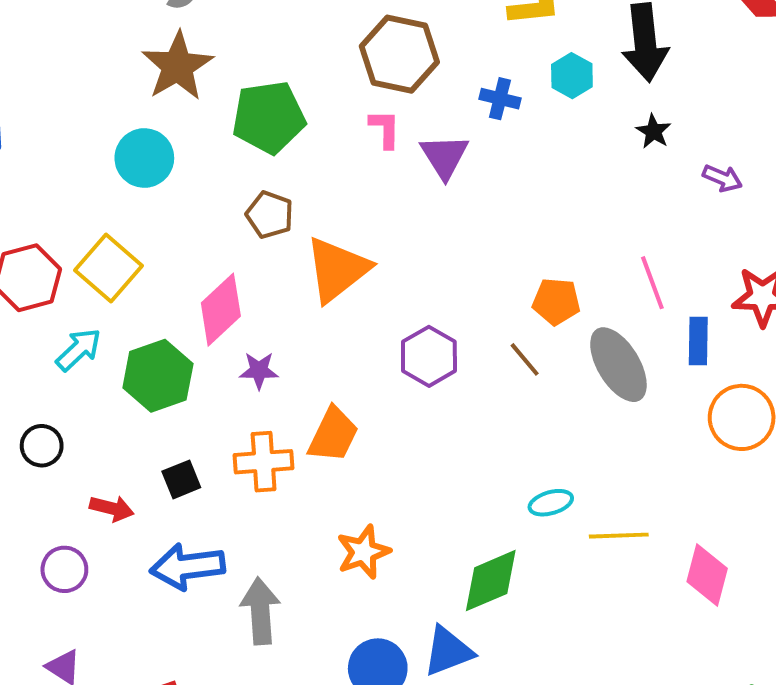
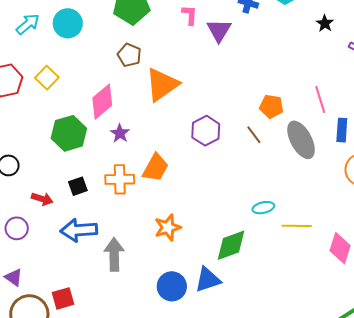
yellow square: (108, 268) -> (47, 78), size x0.7
cyan arrow: (79, 350) -> (28, 24), moved
purple star: (259, 371) -> (120, 133), turned 30

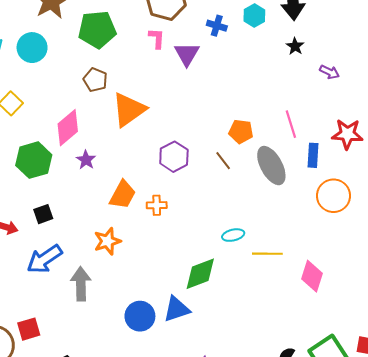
orange cross: (120, 179) -> (157, 205), moved, size x0.7
orange star: (168, 227) -> (107, 241), moved
blue arrow: (79, 230) -> (44, 259), turned -30

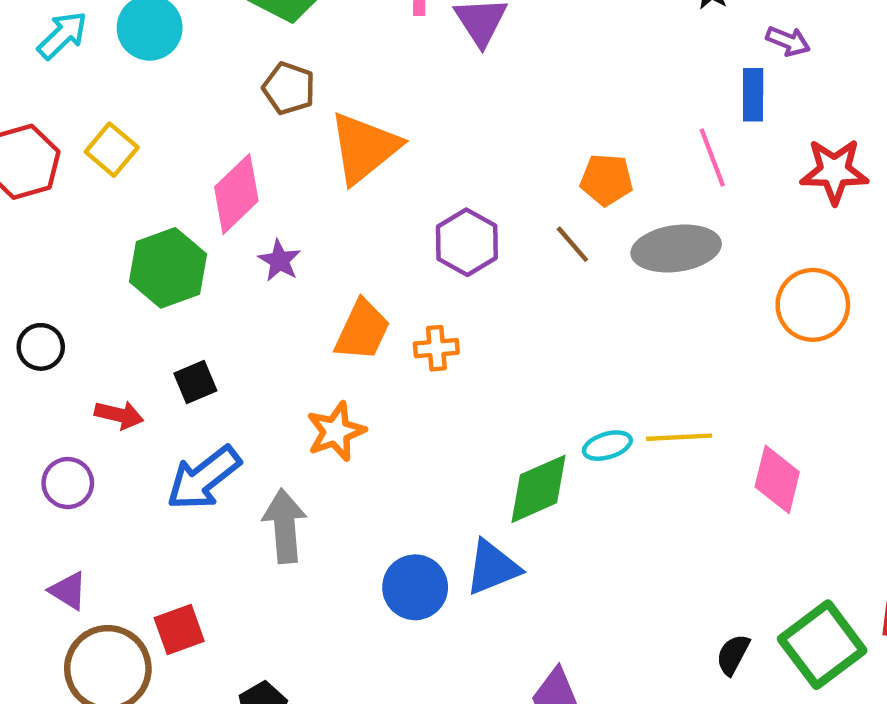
blue rectangle: (313, 155) -> (753, 95), moved
gray ellipse: (271, 166) -> (676, 248), turned -66
cyan ellipse: (233, 235) -> (607, 446), moved

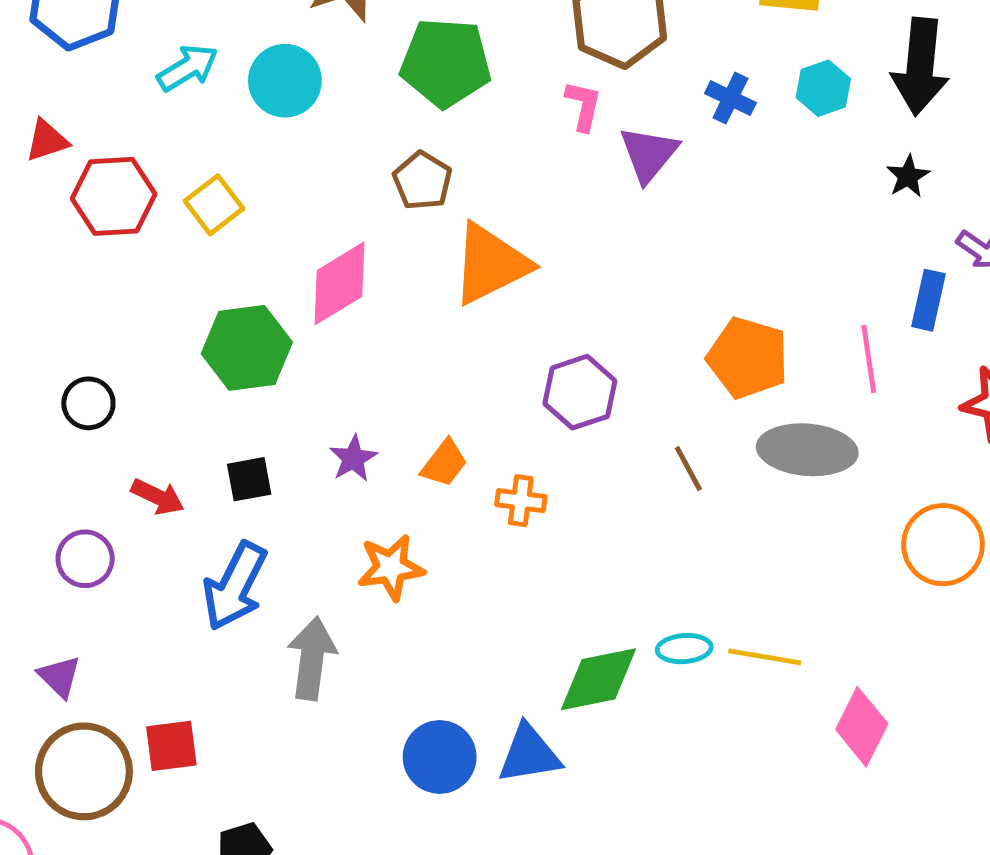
orange pentagon: (606, 180) -> (748, 358), size x1.4
brown line: (572, 244) -> (688, 469), moved
purple star: (279, 261) -> (353, 458), moved
orange trapezoid: (362, 330) -> (444, 463), size x0.7
blue arrow: (204, 478) -> (235, 586), turned -38

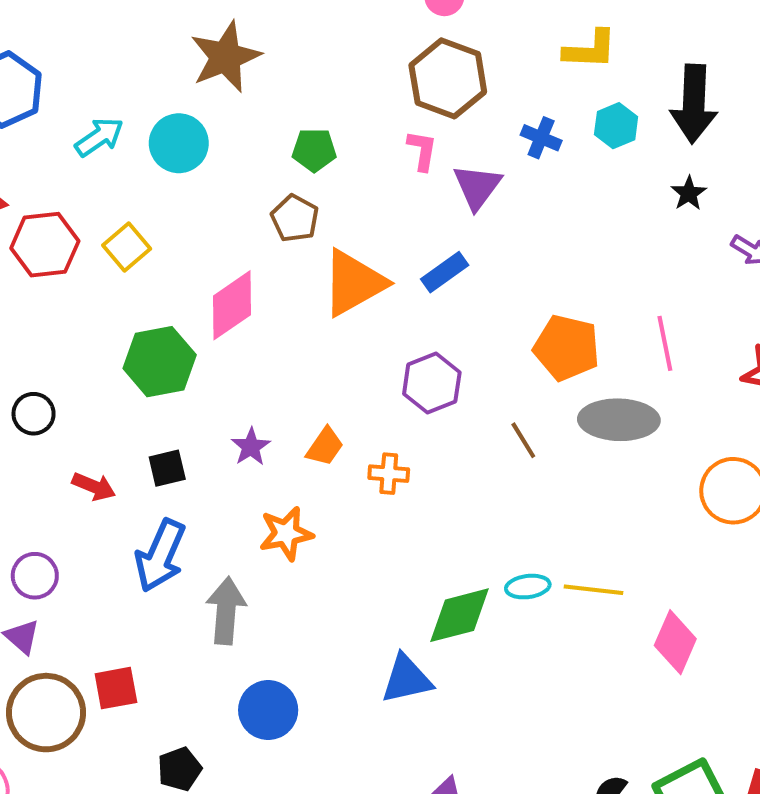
green pentagon: (446, 63) -> (314, 150), moved, size x0.6
blue rectangle: (929, 300) -> (445, 272), moved, turned 45
purple circle: (85, 559) -> (35, 576), moved
blue circle: (440, 757) -> (268, 710), moved

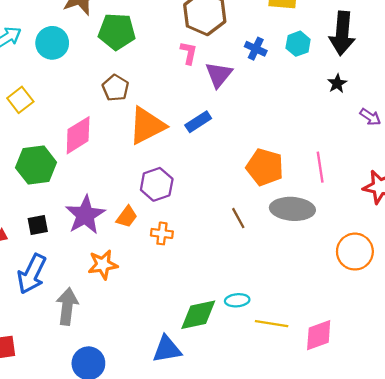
green pentagon: (314, 150) -> (117, 32), moved, size x1.5
purple hexagon: (432, 383) -> (157, 184), moved
purple star: (251, 447) -> (85, 215), size x1.8
yellow line: (594, 590) -> (272, 324), moved
pink diamond: (675, 642) -> (319, 335), turned 44

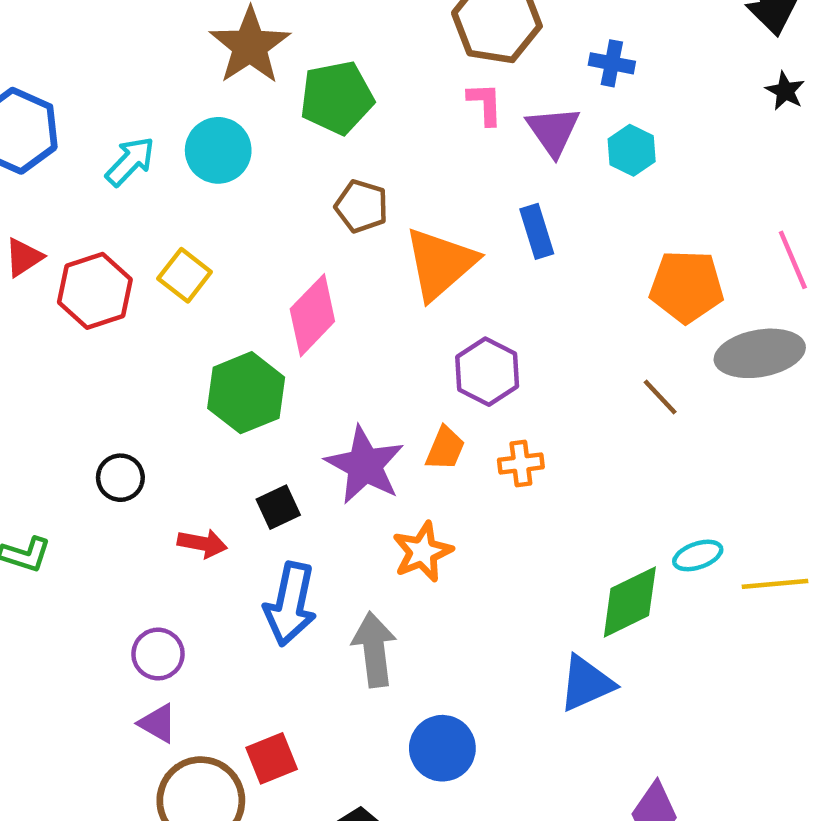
cyan hexagon: (298, 44) -> (632, 150), moved
blue rectangle: (198, 122) -> (537, 231), turned -60

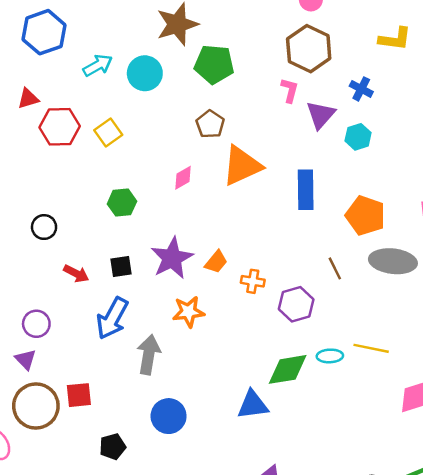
blue rectangle: (537, 231) -> (306, 190), moved, size x1.4
pink diamond: (312, 315) -> (183, 178), moved, size x0.6
purple hexagon: (487, 372) -> (296, 304), moved
green hexagon: (246, 393) -> (122, 203), size x0.7
yellow line: (775, 584) -> (371, 348), moved

